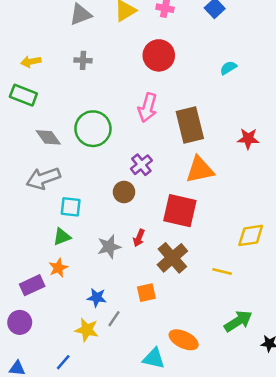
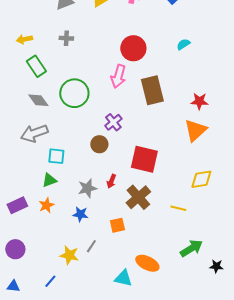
red circle: (159, 55) -> (133, 48), moved
green rectangle: (23, 95) -> (36, 66), moved, turned 35
orange triangle: (200, 170) -> (195, 130), moved, turned -30
purple rectangle: (32, 285) -> (17, 205), moved
blue star: (97, 298) -> (80, 214), moved

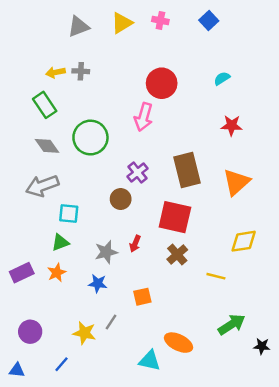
yellow arrow: (24, 39) -> (55, 72), moved
brown rectangle: (152, 90) -> (187, 170), moved
red star: (199, 101) -> (232, 125), moved
brown cross: (138, 197) -> (177, 255), moved, size x0.7
purple circle: (15, 249) -> (30, 332), moved

